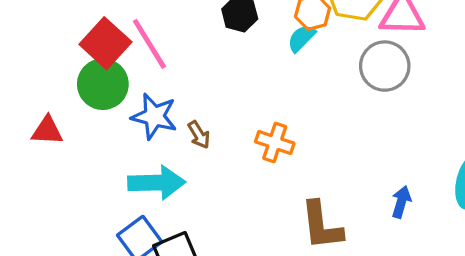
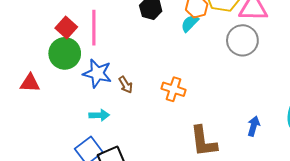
red square: (105, 43) -> (66, 28), size x0.7
pink line: (149, 44) -> (94, 28), turned 32
cyan arrow: (157, 183) -> (99, 115), size x0.6

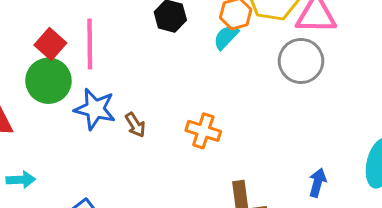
cyan arrow: (99, 115) -> (21, 180), moved

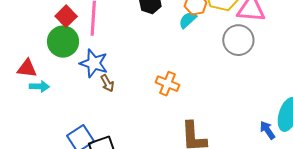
brown arrow: (135, 125) -> (107, 83), moved
cyan arrow: (21, 180) -> (39, 86), moved
blue arrow: (317, 183) -> (267, 130), moved, turned -54

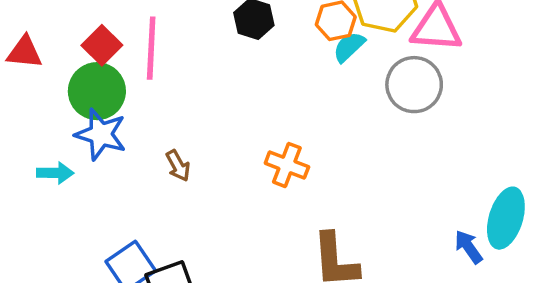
cyan semicircle: (188, 20) -> (349, 47), moved
blue star: (94, 63) -> (101, 134), moved
red triangle: (27, 68) -> (24, 52), moved

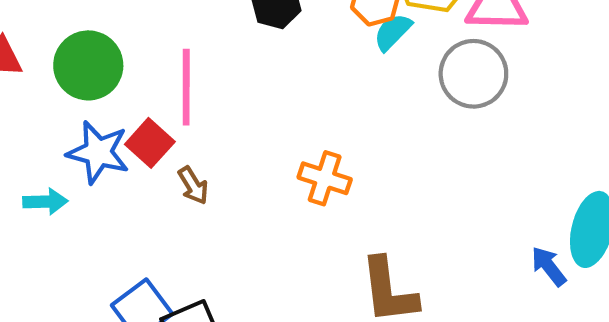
red square: (102, 45) -> (150, 143), moved
pink line: (151, 48) -> (186, 87), moved
green circle: (97, 91) -> (88, 65), moved

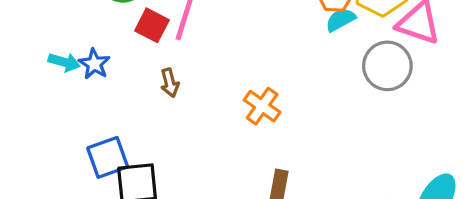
red square: (150, 143) -> (152, 25), moved, turned -32
blue star: (98, 152) -> (94, 64), moved, size x0.7

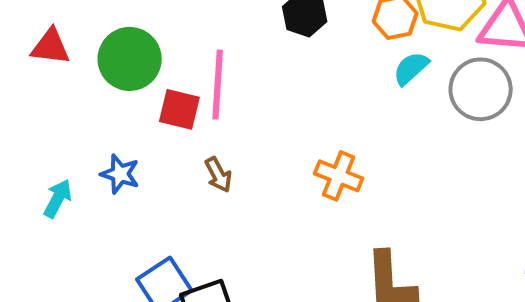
cyan semicircle: (341, 20) -> (411, 68), moved
cyan arrow: (64, 62) -> (58, 199), moved, turned -64

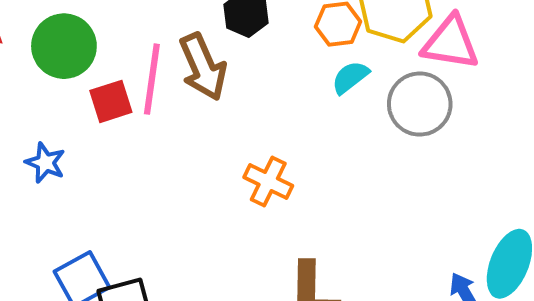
red square: (179, 109) -> (111, 101), turned -36
brown arrow: (218, 175) -> (203, 67), moved, size x1.8

